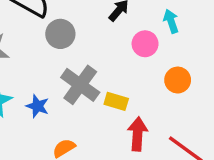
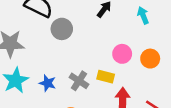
pink circle: (145, 44) -> (122, 54), moved
gray cross: (80, 85) -> (79, 81), moved, size x0.7

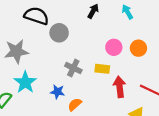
gray cross: (79, 81) -> (73, 68), moved
blue star: (48, 83) -> (57, 92), moved

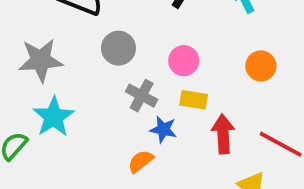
gray circle: (59, 33) -> (118, 48), moved
pink circle: (114, 47) -> (184, 61), moved
blue star: (57, 92) -> (163, 129), moved

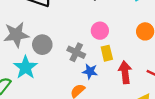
gray circle: (118, 48) -> (42, 45), moved
yellow rectangle: (194, 100) -> (107, 53), turned 70

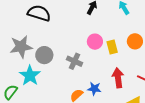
yellow rectangle: (107, 53) -> (112, 47), moved
blue star: (90, 71) -> (94, 89), moved

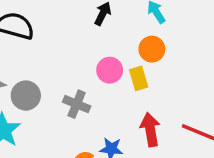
orange circle: (135, 41) -> (152, 49), moved

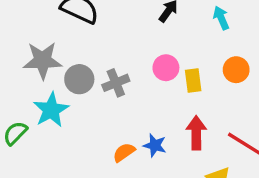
orange circle: (152, 49) -> (236, 70), moved
gray cross: (77, 104) -> (116, 83), moved, turned 36

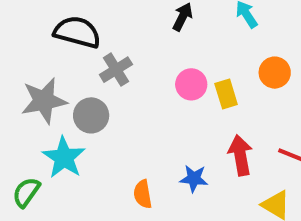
gray cross: (116, 83) -> (116, 70), moved
orange semicircle: (124, 152) -> (143, 194), moved, turned -55

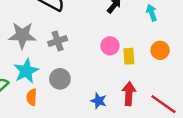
gray cross: (116, 70) -> (58, 41), moved
gray circle: (91, 115) -> (60, 79), moved
orange semicircle: (143, 194) -> (32, 97), moved

